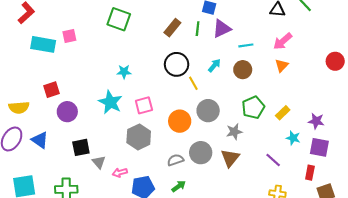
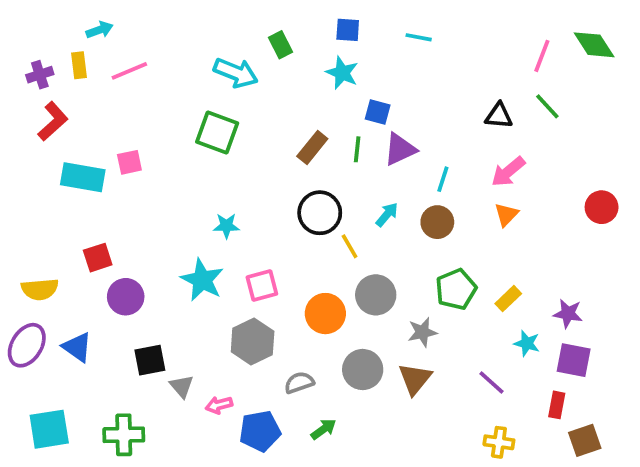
cyan line: (246, 45) -> (443, 179), turned -64
gray semicircle: (175, 160) -> (299, 383), moved

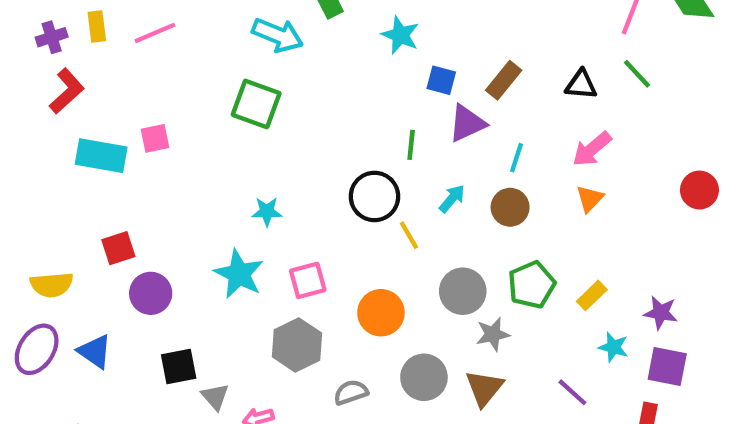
brown rectangle: (312, 147) -> (504, 80), moved
green line: (357, 149) -> (411, 145), moved
gray circle: (376, 295) -> (463, 291), moved

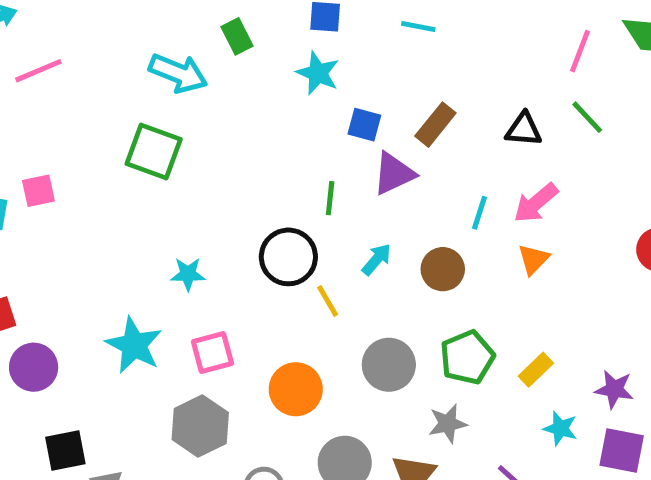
cyan line: (517, 158) -> (480, 213), moved
cyan star: (267, 212) -> (188, 274), moved
gray star: (493, 334) -> (448, 424), moved

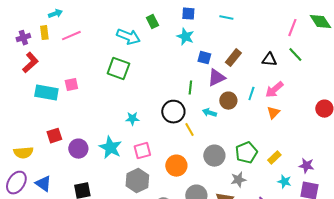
cyan arrow: (377, 259) -> (209, 113), turned -112
brown circle: (443, 269) -> (228, 101), moved
purple circle: (34, 367) -> (78, 149), moved

